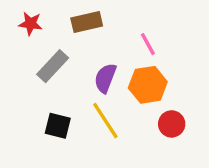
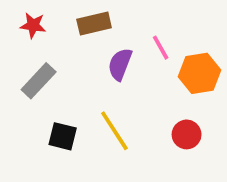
gray rectangle: (53, 66) -> (39, 81), moved
purple semicircle: (105, 78) -> (120, 64), moved
orange hexagon: (148, 85) -> (199, 73), moved

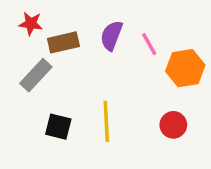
brown rectangle: (94, 23) -> (63, 42), moved
purple semicircle: (120, 64) -> (111, 36), moved
yellow line: (114, 131) -> (106, 121), turned 30

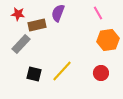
purple semicircle: (111, 36) -> (58, 13), moved
pink line: (149, 44) -> (98, 13), moved
yellow line: (106, 121) -> (62, 71), turned 45

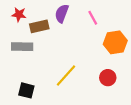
pink line: (98, 13) -> (93, 18), moved
gray rectangle: (21, 44) -> (22, 47), turned 48
black square: (34, 74) -> (26, 90), moved

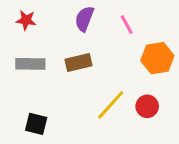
brown rectangle: (39, 26) -> (79, 63), moved
yellow line: (66, 76) -> (111, 105), moved

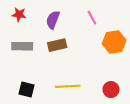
purple semicircle: (84, 19) -> (53, 20), moved
yellow line: (111, 105) -> (68, 86), moved, turned 45
red circle: (147, 106) -> (111, 90), moved

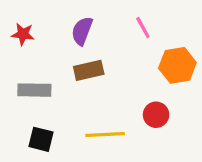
red star: (19, 14) -> (23, 34), moved
gray rectangle: (22, 46) -> (34, 90), moved
red circle: (111, 90) -> (156, 115), moved

